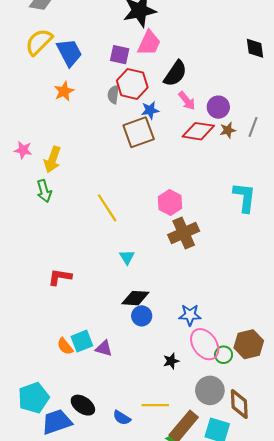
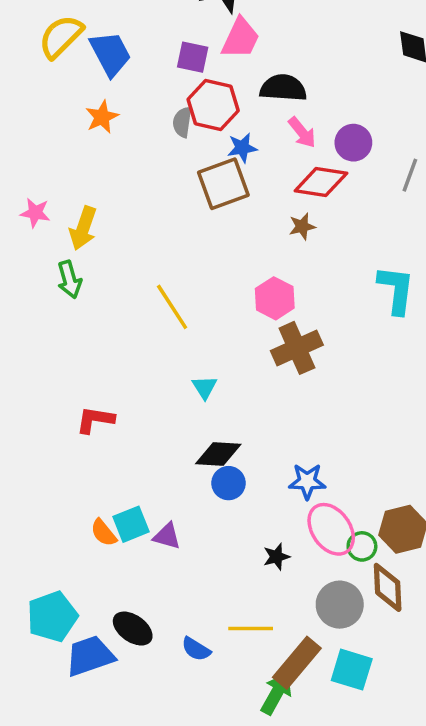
black semicircle: (175, 73) -> (283, 88), turned -120
brown star: (228, 130) -> (302, 226), moved
brown diamond: (239, 404) -> (388, 587), moved

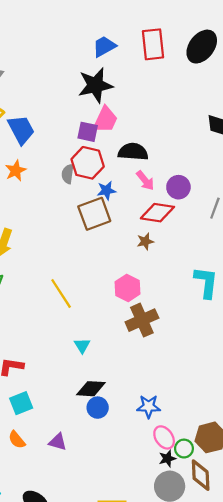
purple square: (193, 57) -> (88, 132), moved
cyan square: (131, 524) -> (21, 403), moved
pink ellipse: (331, 529) -> (164, 437), size x0.7
black star: (276, 557) -> (167, 459), moved

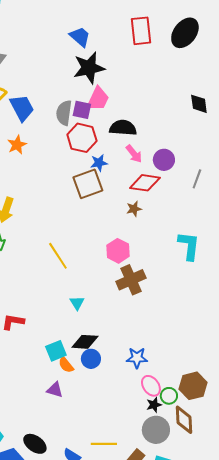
blue trapezoid: (104, 47) -> (80, 37), moved, turned 70
gray semicircle: (68, 174) -> (64, 113), moved, size x1.4
cyan square: (21, 403) -> (56, 351), moved
orange semicircle: (17, 440) -> (66, 365), moved

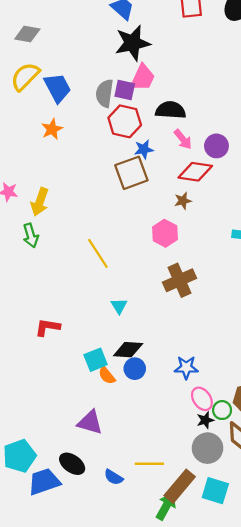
pink hexagon: (118, 251) -> (165, 233), moved
purple triangle: (55, 390) -> (90, 422), moved, size x1.4

